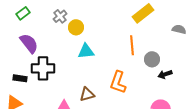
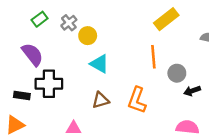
green rectangle: (23, 13) -> (40, 19), moved
cyan triangle: (86, 51) -> (99, 64), turned 36
brown triangle: (87, 94) -> (101, 100), moved

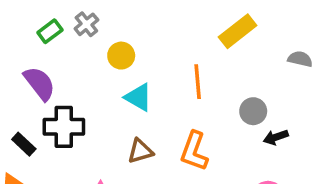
gray cross: (69, 23) -> (86, 24), moved
orange line: (153, 57) -> (198, 82), moved
black rectangle: (22, 95) -> (24, 144), turned 35

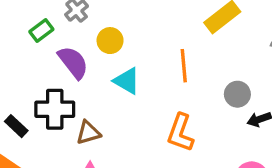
green rectangle: (50, 31) -> (41, 31), moved
purple semicircle: (39, 83) -> (73, 62), moved
brown triangle: (140, 151) -> (88, 133), moved

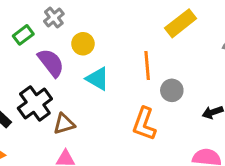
gray circle: (237, 94) -> (172, 90), moved
black cross: (55, 109) -> (35, 103), turned -36

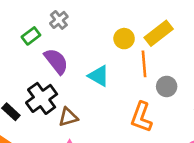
yellow rectangle: (181, 23) -> (159, 33), moved
yellow circle: (83, 44) -> (124, 39), moved

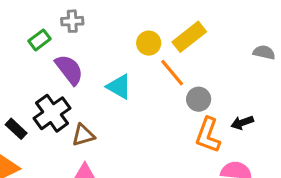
gray cross: (59, 20) -> (72, 21), turned 36
orange line: (144, 64) -> (172, 73), turned -35
orange L-shape: (141, 117) -> (208, 135), moved

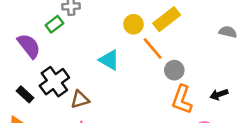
green rectangle: (40, 40) -> (54, 24), moved
purple semicircle: (69, 70) -> (29, 46), moved
black arrow: (242, 123) -> (219, 94), moved

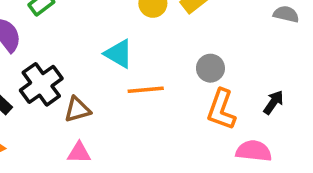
orange line: (153, 48) -> (146, 90), moved, turned -55
black arrow: (219, 94) -> (273, 102), turned 144

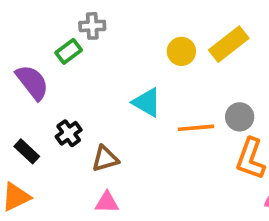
black cross: (41, 84) -> (69, 133), size x0.6
orange line: (146, 90) -> (196, 128), moved

